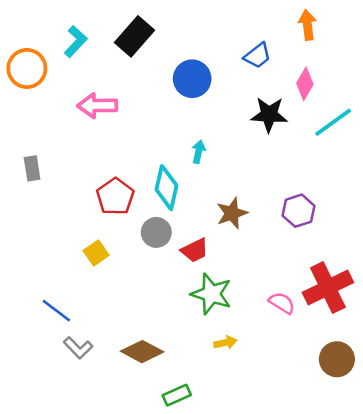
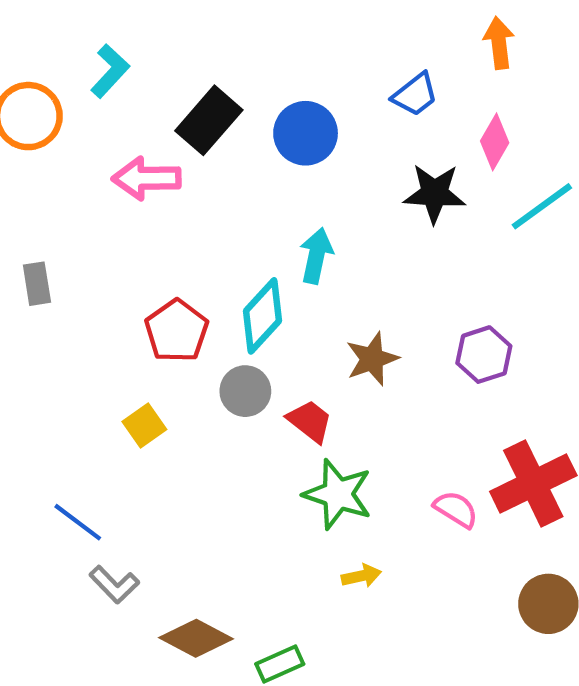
black rectangle: (135, 36) -> (209, 120), moved
cyan arrow: (199, 152) -> (316, 256), size x1.4
cyan diamond: (167, 188) -> (263, 316), turned 30
red trapezoid: (195, 250) -> (310, 421), turned -116
brown diamond: (142, 352) -> (196, 638), moved

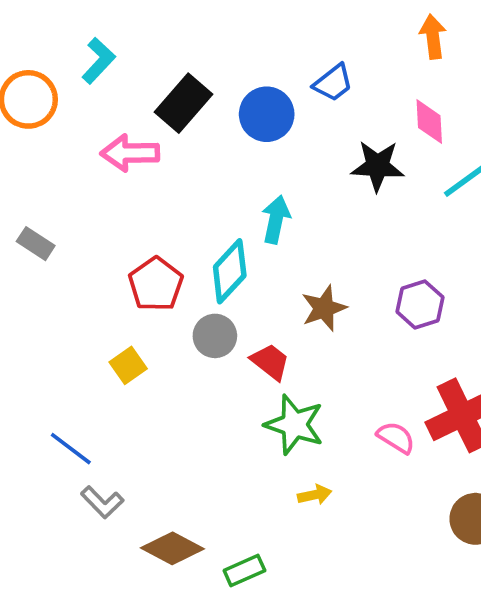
blue trapezoid: (415, 95) -> (333, 83), moved
pink diamond: (495, 142) -> (429, 122), turned -33
gray rectangle: (37, 284) -> (36, 244), turned -48

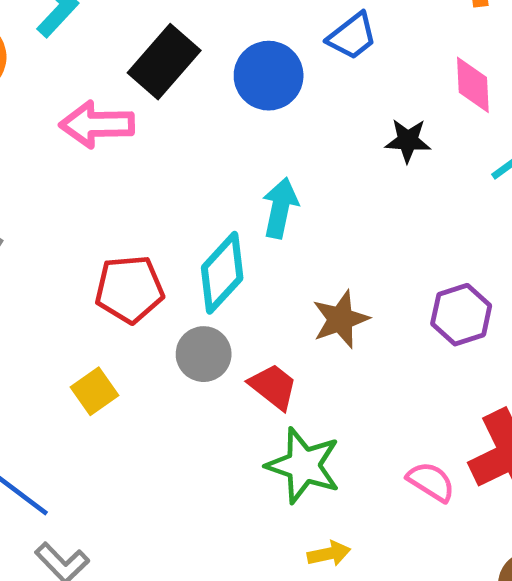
black star: (377, 166) -> (408, 141), size x0.7
red pentagon: (156, 284) -> (129, 289), turned 30

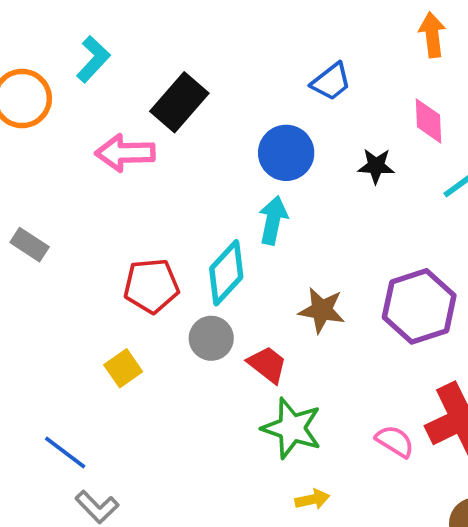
blue circle: (269, 76) -> (286, 153), moved
purple hexagon: (461, 315) -> (419, 306), size x1.5
brown star: (341, 319) -> (322, 310), turned 30

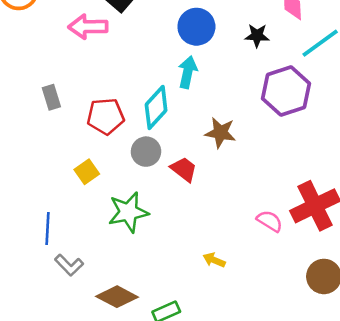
gray rectangle: (30, 245) -> (51, 97), moved, turned 40
purple hexagon: (419, 306) -> (286, 91), moved
green star: (292, 428) -> (128, 212), moved, turned -30
blue line: (65, 453) -> (48, 229), turned 56
yellow arrow: (312, 499) -> (214, 260), turned -145

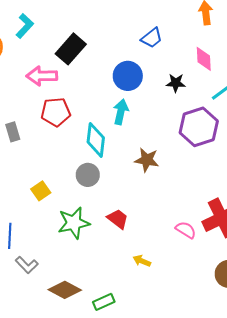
cyan diamond: (156, 107) -> (96, 140), turned -36
red pentagon: (106, 116) -> (56, 112), moved
red trapezoid: (184, 169) -> (118, 219), moved

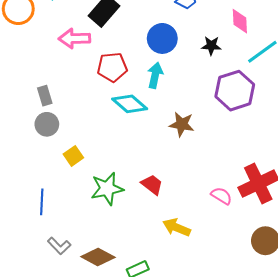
red pentagon: (56, 112) -> (112, 67), moved
cyan diamond: (96, 140) -> (130, 104), turned -56
gray circle: (88, 175) -> (47, 124), moved
yellow arrow: (142, 261) -> (177, 227), size x1.5
gray L-shape: (27, 265) -> (59, 246), moved

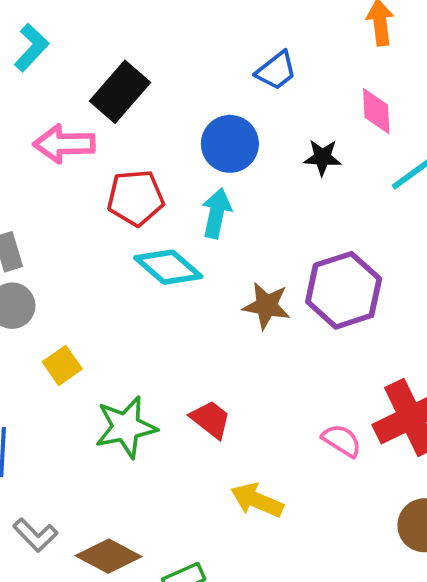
purple hexagon: (235, 91) -> (344, 290), moved

